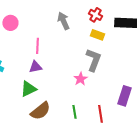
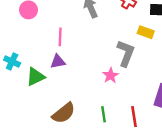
yellow rectangle: (97, 35) -> (146, 32), moved
green triangle: (28, 89) -> (36, 77), moved

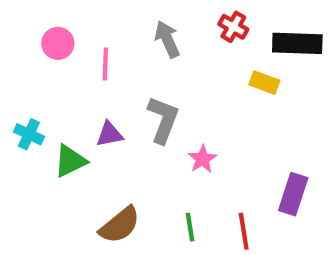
pink line: (60, 37) -> (105, 64), moved
gray L-shape: (126, 53) -> (163, 120), moved

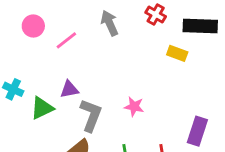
pink line: (105, 64) -> (66, 40), turned 50
gray L-shape: (163, 120) -> (91, 115), moved
pink star: (202, 159) -> (134, 107), turned -30

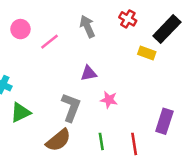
black rectangle: (200, 26) -> (167, 29), turned -48
purple triangle: (69, 89) -> (89, 73), moved
green triangle: (42, 108) -> (20, 112), moved

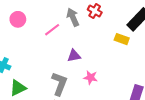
red cross: (128, 19) -> (95, 11), moved
pink line: (49, 42) -> (52, 30), moved

